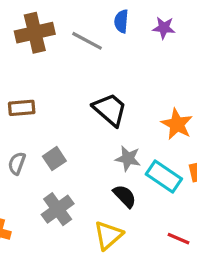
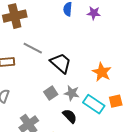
gray line: (87, 41) -> (33, 48), moved
gray square: (54, 159) -> (51, 93), moved

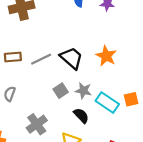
gray line: (33, 48) -> (41, 59), moved, turned -54
orange star: (102, 72) -> (106, 56), moved

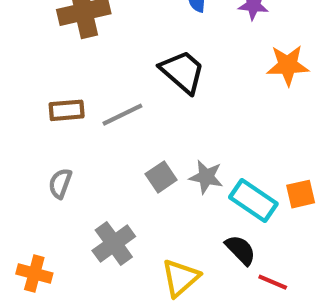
orange star: (106, 56) -> (288, 65), moved, turned -30
black trapezoid: (71, 58) -> (183, 72), moved
black semicircle: (81, 116) -> (241, 250), moved

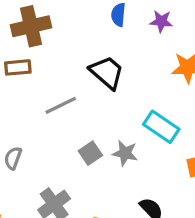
brown rectangle: (67, 110) -> (18, 67), moved
cyan rectangle: (253, 201) -> (161, 127), moved

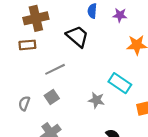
black trapezoid: (107, 72) -> (77, 36), moved
gray square: (90, 153) -> (52, 97), moved

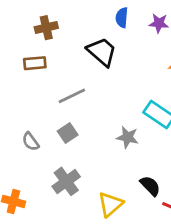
brown cross: (36, 18) -> (46, 28), size x0.7
gray semicircle: (24, 103) -> (31, 142), turned -56

